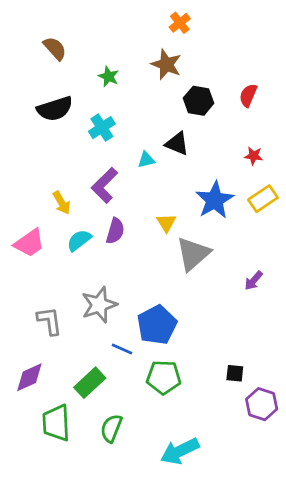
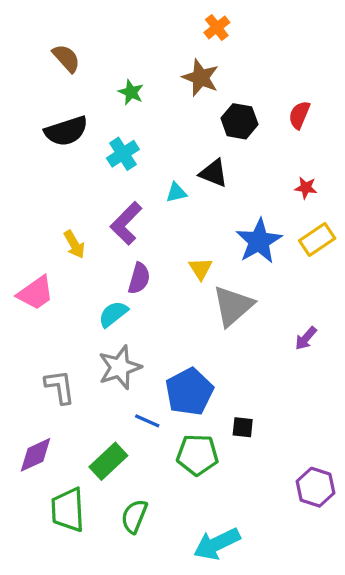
cyan semicircle: (79, 240) -> (113, 314), moved
black square: (235, 373) -> (243, 427), moved

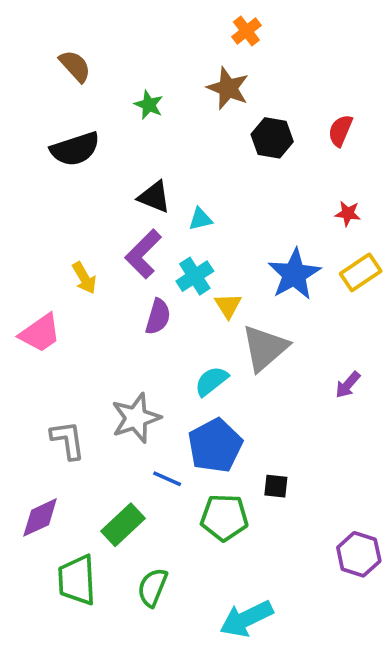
cyan cross: (123, 154) -> (195, 276), moved
black triangle: (214, 173) -> (154, 197), moved
cyan semicircle: (113, 314) -> (211, 381), moved

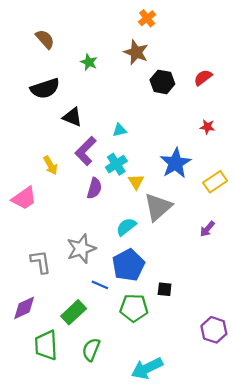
red semicircle: (340, 131) -> (203, 78), turned 30
black triangle: (154, 197) -> (72, 117), moved
yellow rectangle: (361, 272) -> (215, 182), moved

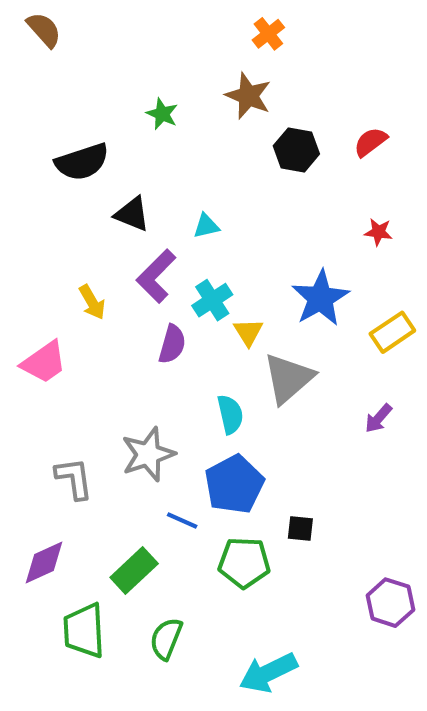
brown semicircle: (45, 39) -> (44, 30), moved
cyan triangle: (120, 130) -> (206, 226), moved
cyan semicircle: (126, 227) -> (230, 414), turned 115

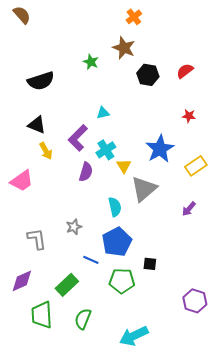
green star: (162, 114) -> (91, 62), moved
black triangle: (132, 214) -> (37, 125), moved
gray star: (148, 454) -> (74, 227), size x0.6

